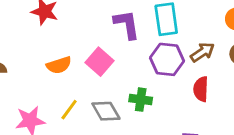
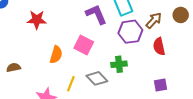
orange semicircle: (59, 65) -> (56, 55), turned -42

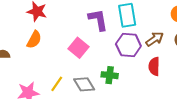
orange semicircle: (56, 55) -> (34, 40), moved

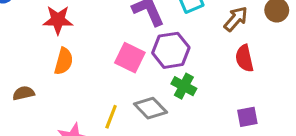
purple hexagon: (128, 45) -> (171, 50), moved
green cross: (110, 75) -> (184, 86), turned 35

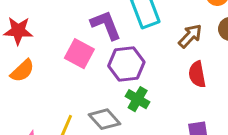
pink square: (130, 58) -> (79, 54), moved
orange semicircle: (64, 61) -> (22, 71), turned 30

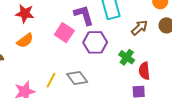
red semicircle: (197, 74) -> (144, 71), moved
green cross: (138, 99) -> (127, 57), moved

